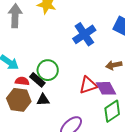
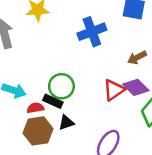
blue cross: (84, 34) -> (92, 32), turned 30

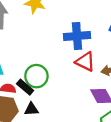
red triangle: (114, 90) -> (85, 62), moved, turned 45

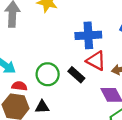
black rectangle: (25, 87) -> (76, 75), moved

